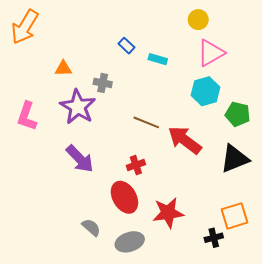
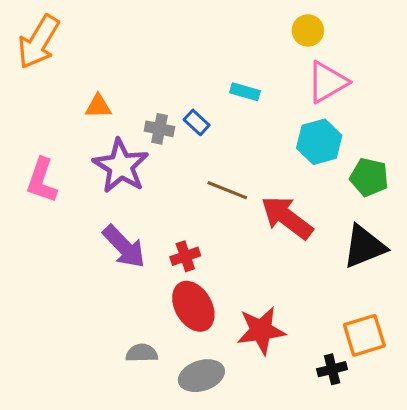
blue rectangle: (127, 46) -> (197, 122), moved
red cross: (136, 165) -> (185, 256), moved
gray semicircle: (91, 227) -> (142, 353), turned -42

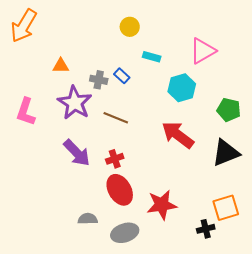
yellow circle: (308, 30) -> (130, 27), moved
cyan hexagon: (319, 142) -> (182, 88), moved
brown line: (227, 190) -> (116, 118), moved

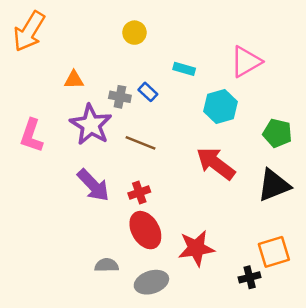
yellow circle: (130, 27) -> (134, 33), moved

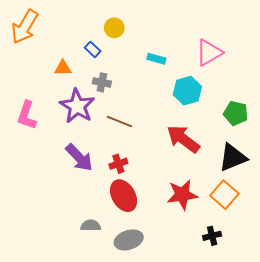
blue rectangle: (148, 92) -> (93, 49), moved
red star: (196, 248) -> (182, 195), moved
orange square: (274, 252) -> (224, 195), moved, turned -32

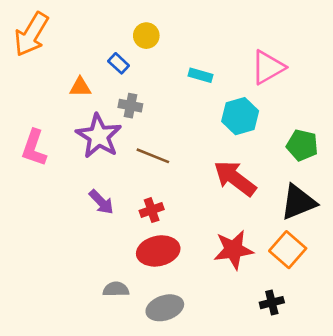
purple arrow: (79, 158) -> (101, 202), size x0.7
red ellipse: (124, 196) -> (158, 251), turned -72

